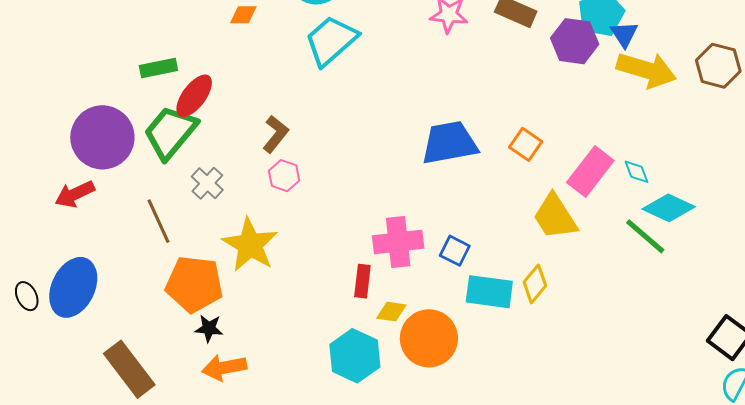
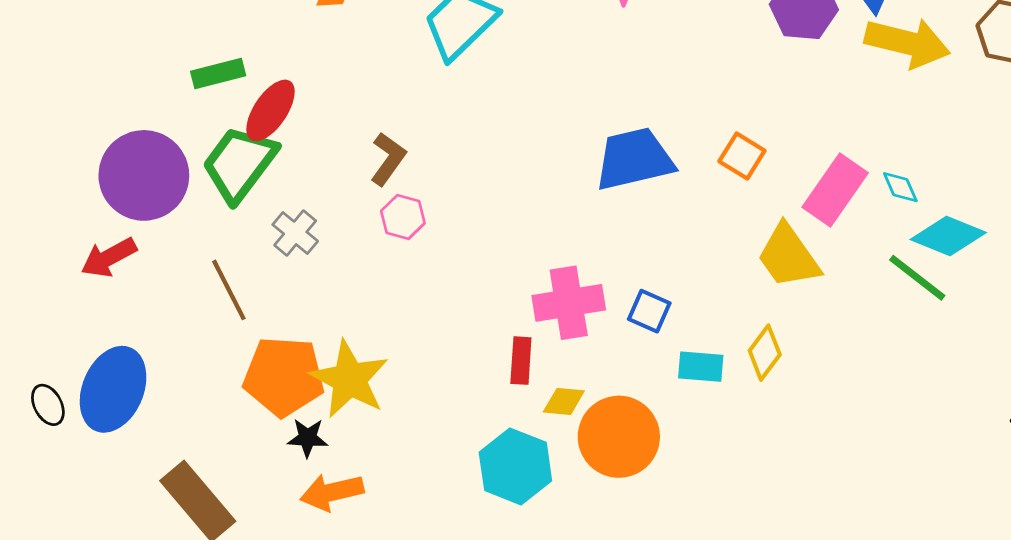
yellow star: (250, 245) -> (349, 379), moved
cyan rectangle: (489, 292) -> (701, 367), size x0.7

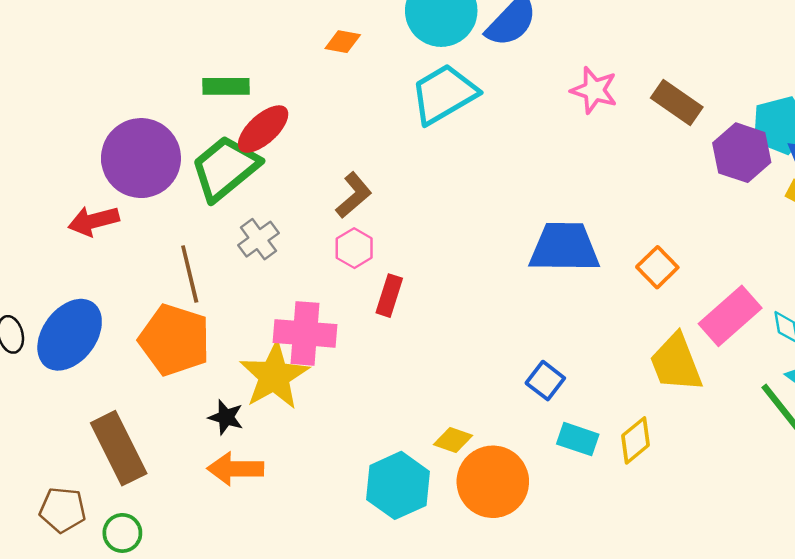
pink cross: (569, 303) -> (305, 333), moved
red rectangle: (521, 361) -> (389, 296), moved
orange pentagon: (284, 376) -> (175, 340), moved

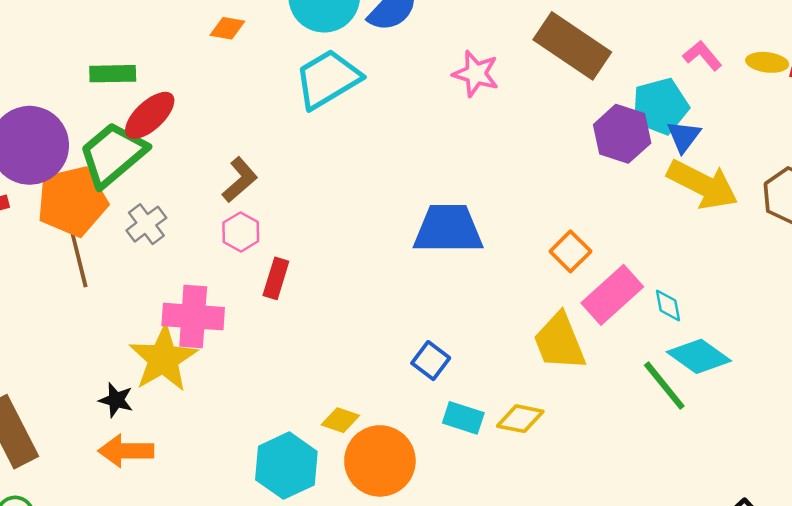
brown rectangle: (677, 102) -> (572, 46), moved, size x1.5
orange square: (657, 267) -> (570, 251), moved
orange pentagon: (175, 340) -> (72, 201), moved, turned -30
yellow diamond: (635, 440) -> (520, 419), turned 51

